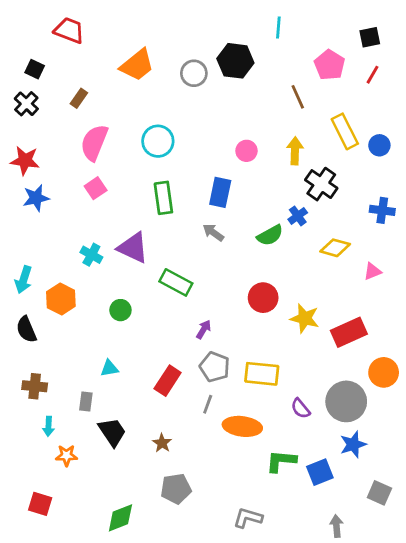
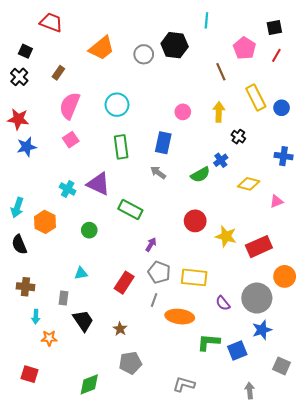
black cross: (321, 184) -> (238, 137), size x0.6

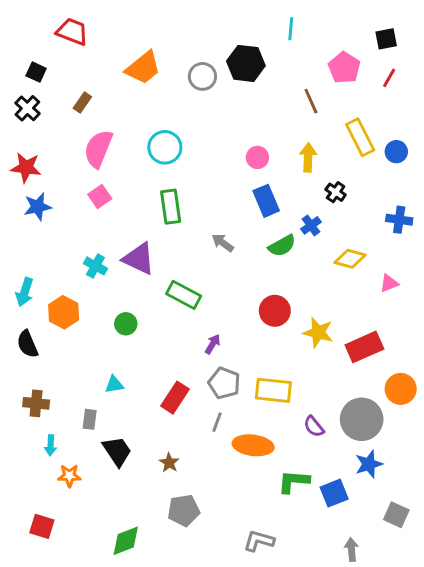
blue rectangle: (163, 143) -> (266, 201), moved, turned -35

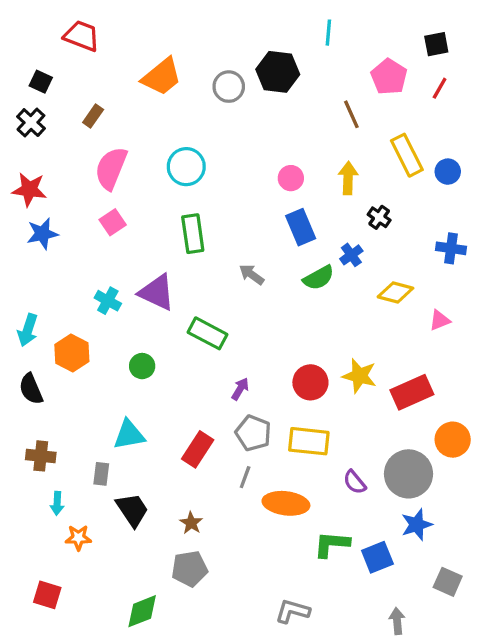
red circle: (275, 311) -> (310, 382), moved
cyan triangle: (114, 385) -> (129, 435), size x1.5
gray pentagon: (184, 510) -> (190, 569), moved

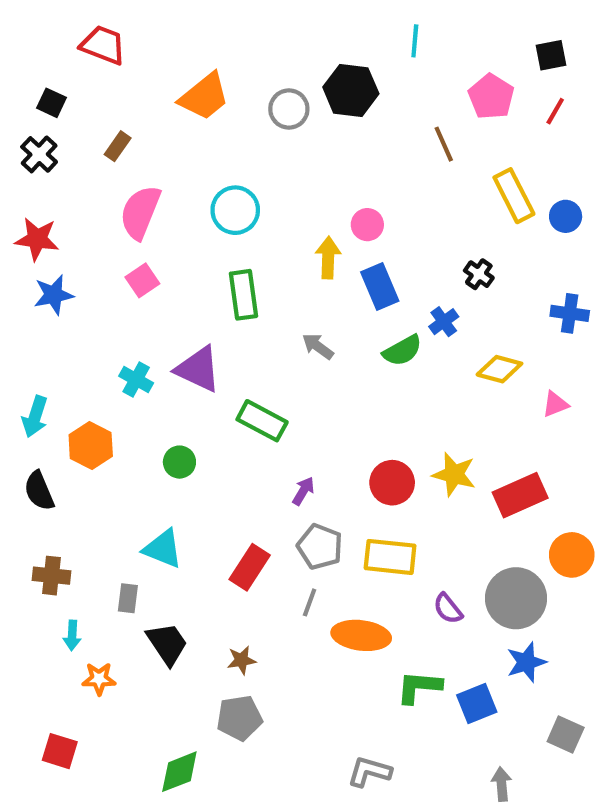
yellow arrow: (348, 178) -> (328, 258), moved
cyan triangle: (129, 435) -> (163, 549), turned 32
brown star: (191, 523) -> (241, 660), turned 30

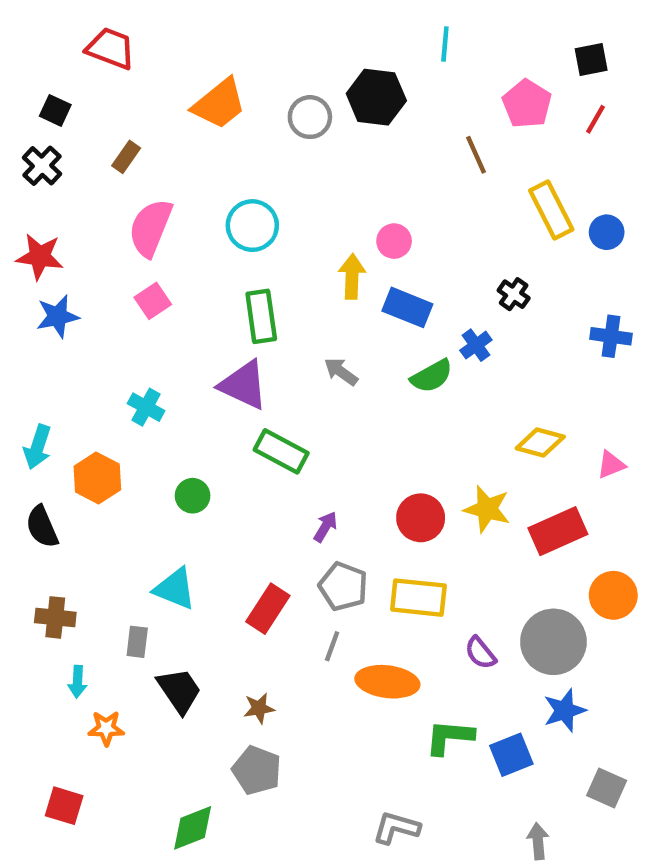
blue rectangle: (380, 287) -> (407, 307), turned -45
purple triangle: (198, 369) -> (243, 385), moved
yellow diamond: (499, 369) -> (540, 443), moved
pink triangle: (555, 404) -> (611, 465), moved
gray pentagon: (239, 718) -> (257, 770), turned 30

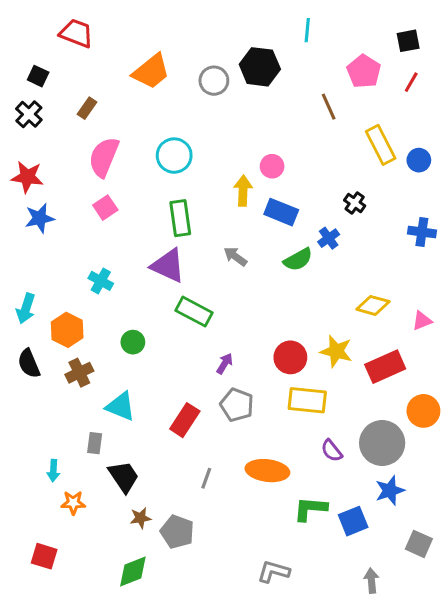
yellow rectangle: (418, 598) -> (307, 400), moved
brown cross: (55, 617) -> (79, 373), moved, turned -32
gray line: (332, 646) -> (206, 478), moved
brown star: (259, 708) -> (141, 518), moved

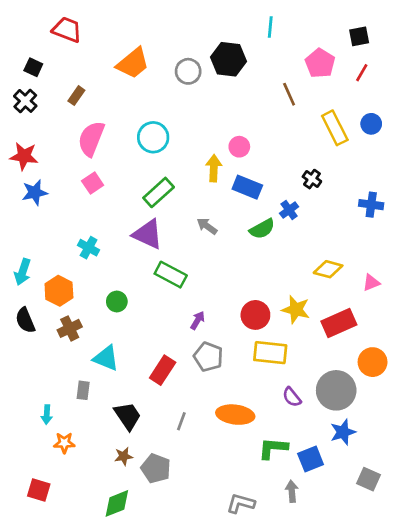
blue circle: (419, 160) -> (371, 124), moved
green rectangle: (180, 218) -> (159, 192), turned 56
black trapezoid: (124, 477) -> (128, 416), moved
gray arrow: (371, 581) -> (292, 491), moved

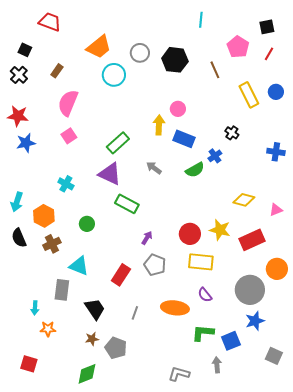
black hexagon: (229, 59) -> (175, 60), moved
cyan circle: (153, 137) -> (114, 75), moved
gray rectangle: (83, 390) -> (62, 290), size x1.5
purple semicircle: (292, 397) -> (205, 295), moved

